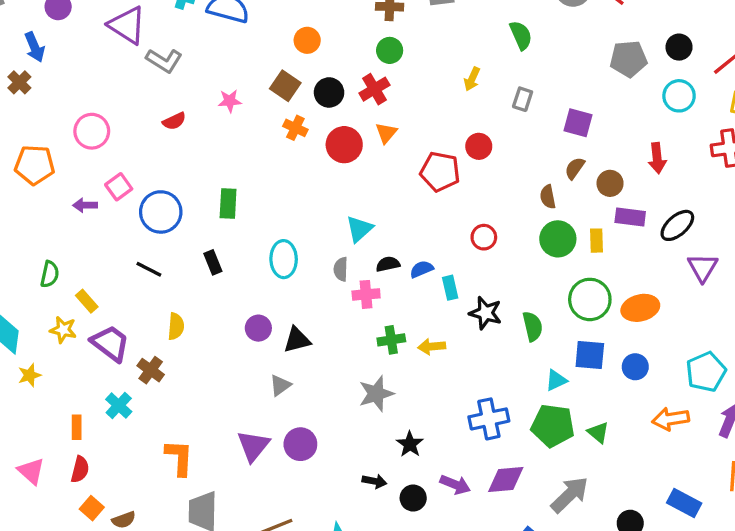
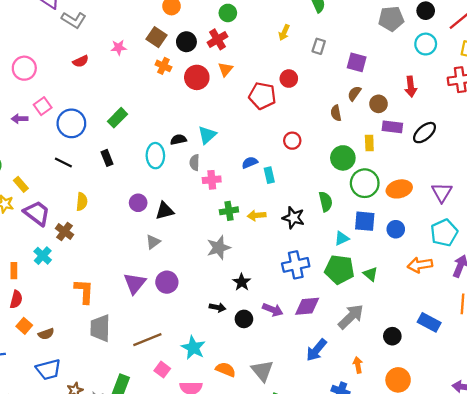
green rectangle: (228, 204) -> (117, 118), turned 42
green circle: (558, 239) -> (343, 158), moved
black semicircle: (388, 264) -> (178, 140), moved
purple triangle: (703, 267) -> (442, 192), moved
black star: (486, 313) -> (293, 218), moved

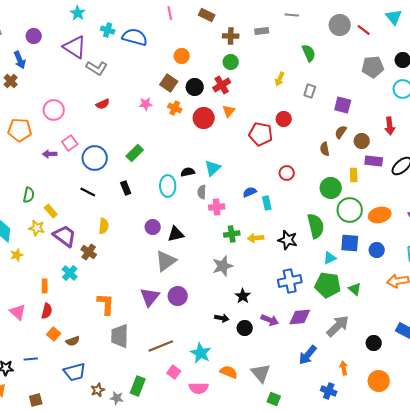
pink star: (119, 47) -> (146, 104), moved
green semicircle: (326, 202) -> (316, 226), size x1.4
gray triangle: (153, 242) -> (166, 261), size x1.6

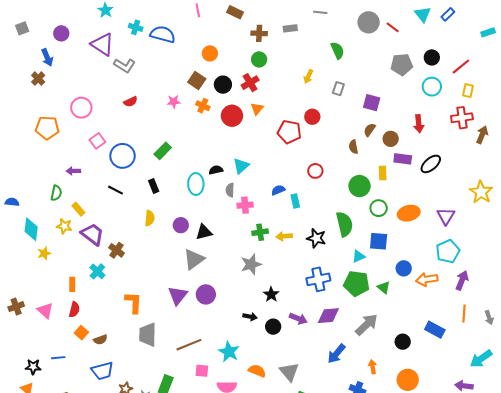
purple arrow: (50, 154) -> (73, 171), moved
green circle: (350, 210) -> (379, 208), size x0.7
yellow semicircle: (104, 226) -> (150, 218), moved
blue circle: (377, 250) -> (404, 268), moved
pink square: (174, 372) -> (202, 371), turned -32

